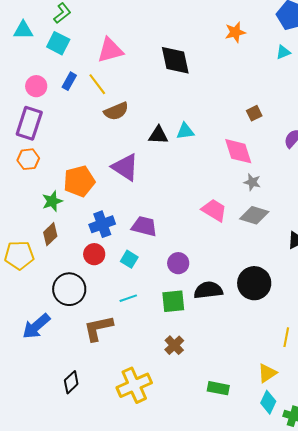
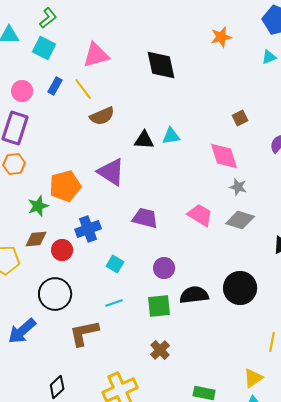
purple trapezoid: (144, 226) -> (145, 218), moved
brown diamond: (50, 234) -> (36, 239), turned 40
red circle: (94, 254) -> (62, 250), moved

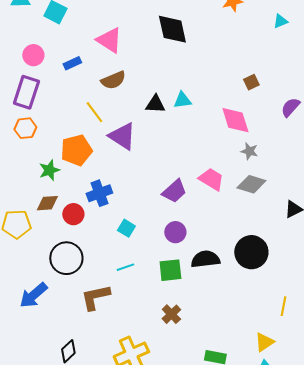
pink triangle: (96, 55) -> (109, 40), moved, turned 48
blue rectangle: (55, 86) -> (72, 63), moved, turned 36
yellow line: (83, 89) -> (94, 112), moved
purple trapezoid: (145, 218) -> (174, 191), moved, turned 124

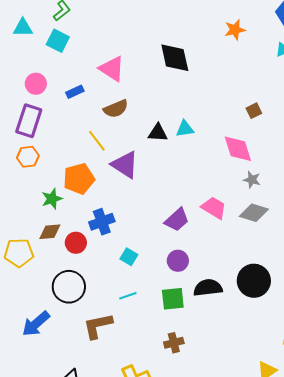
brown cross: (171, 314) -> (174, 343), turned 30

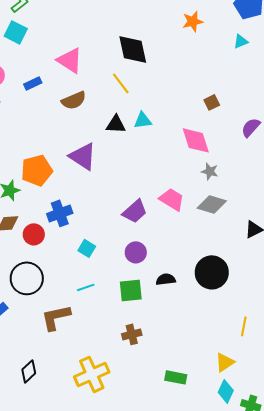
yellow line: (97, 141) -> (121, 83), moved
black semicircle: (208, 288) -> (166, 279), size x0.7

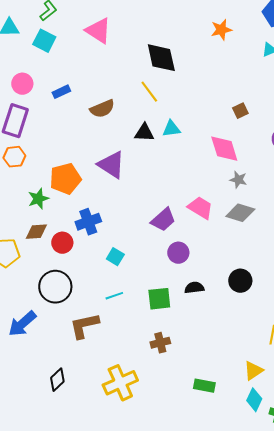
pink triangle: (70, 60) -> (98, 31), moved
purple circle: (136, 252) -> (178, 253), moved
black circle: (212, 272) -> (240, 281), size x0.7

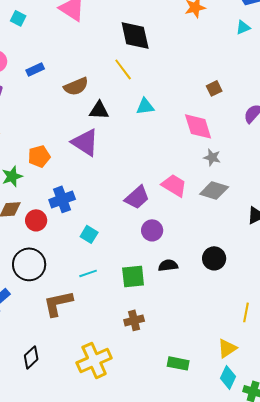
cyan square: (44, 41) -> (18, 18), size x0.7
black triangle: (144, 133) -> (99, 110), moved
orange pentagon: (65, 179) -> (39, 156), size x0.7

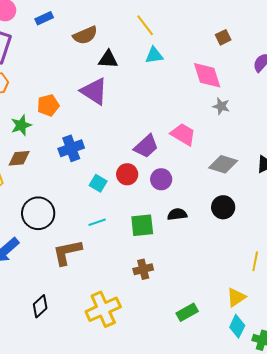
yellow line: (123, 69) -> (145, 25), moved
gray diamond: (214, 190) -> (223, 164), moved
red circle: (36, 220) -> (127, 174), moved
green rectangle: (178, 363) -> (187, 312), turned -40

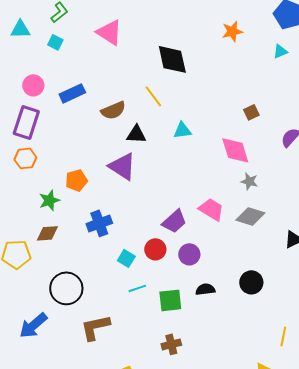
blue rectangle: (44, 18) -> (72, 93), size x1.4
yellow line: (145, 25) -> (153, 96), moved
gray diamond: (223, 164) -> (250, 216), moved
cyan line: (97, 222) -> (137, 288), moved

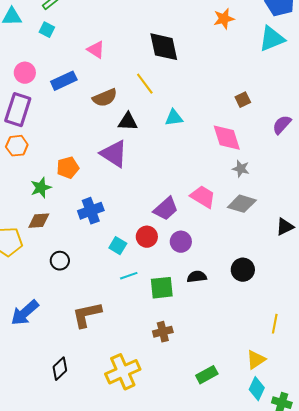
pink triangle: (109, 32) -> (96, 50), moved, size x0.7
cyan triangle: (280, 51) -> (272, 39), size x1.8
black circle: (66, 288) -> (60, 261), moved, size x0.6

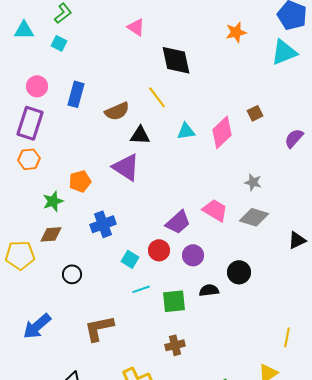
pink triangle: (96, 50) -> (136, 27), moved
blue rectangle: (64, 81) -> (76, 94), turned -50
pink diamond: (227, 138) -> (222, 132), moved, turned 64
black circle: (243, 270) -> (239, 272), moved

